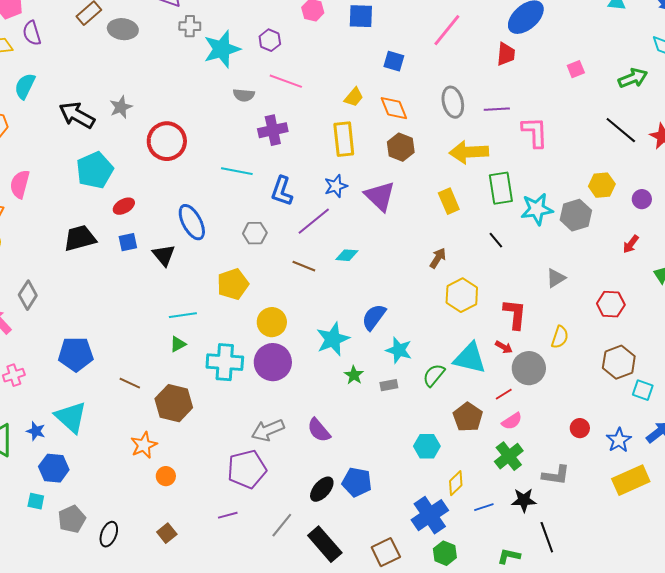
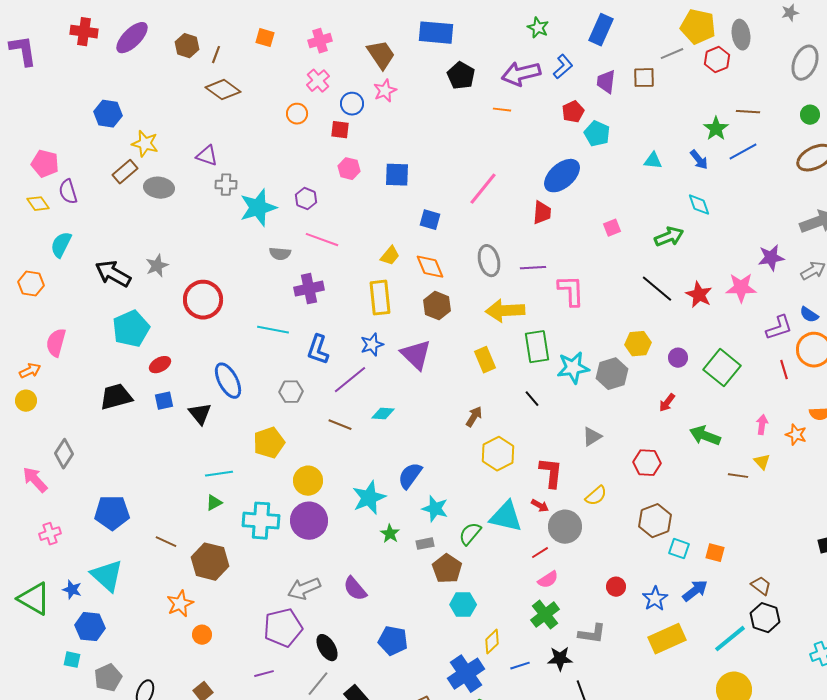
yellow semicircle: (560, 337) -> (596, 496), turned 30
brown pentagon: (468, 417) -> (447, 569), moved
black ellipse: (322, 489) -> (327, 648), moved, turned -72

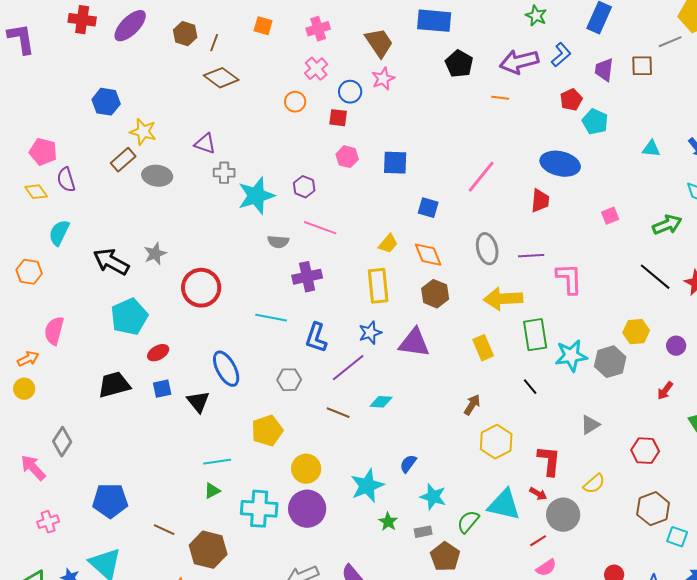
blue ellipse: (562, 176) -> (560, 164), turned 54
purple triangle: (416, 355) -> (414, 343), turned -36
blue semicircle: (410, 476) -> (408, 464), size x0.7

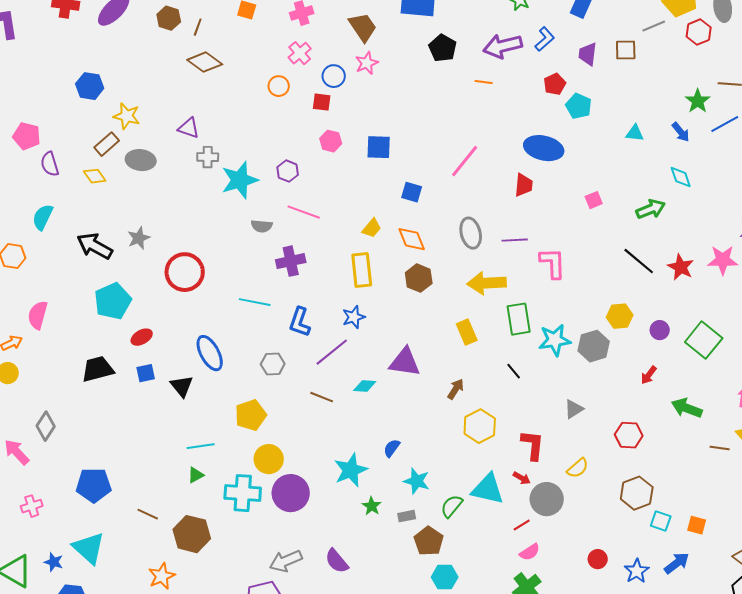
yellow diamond: (36, 192) -> (95, 176), moved
purple triangle: (414, 343) -> (405, 362), moved
yellow circle: (306, 469) -> (269, 459), moved

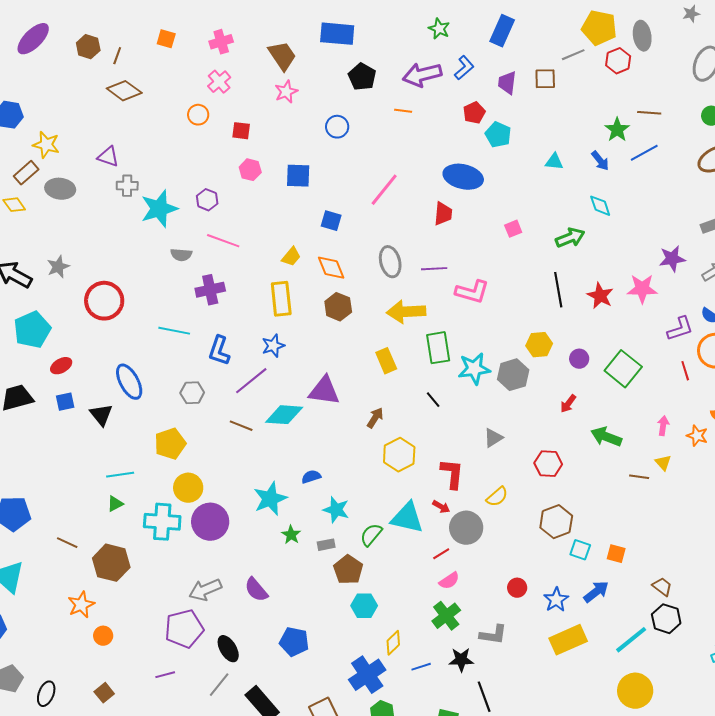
blue circle: (334, 76) -> (337, 127), moved
black line: (639, 261) -> (558, 290), turned 40
pink L-shape: (553, 263) -> (472, 292), turned 108
cyan diamond: (365, 386) -> (284, 415), size x1.6
blue semicircle: (392, 448) -> (311, 477), turned 36

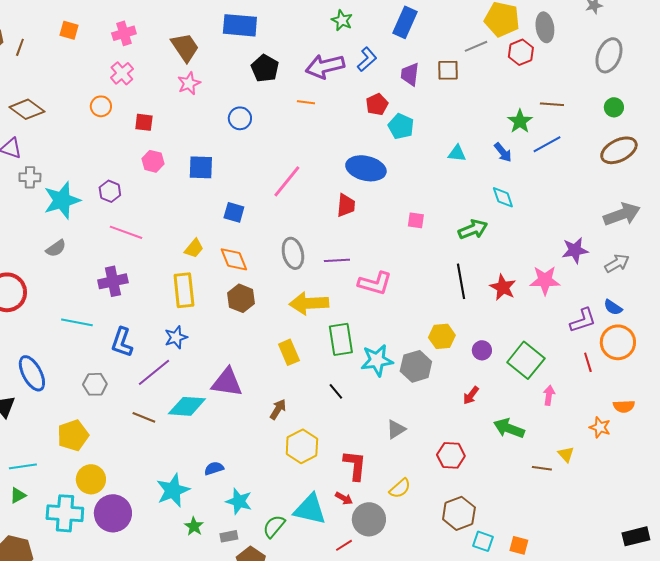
brown diamond: (124, 91) -> (27, 109), moved
pink square: (513, 229) -> (416, 220), turned 30
gray semicircle: (181, 255) -> (56, 248), moved, turned -40
pink arrow: (663, 426) -> (549, 395), moved

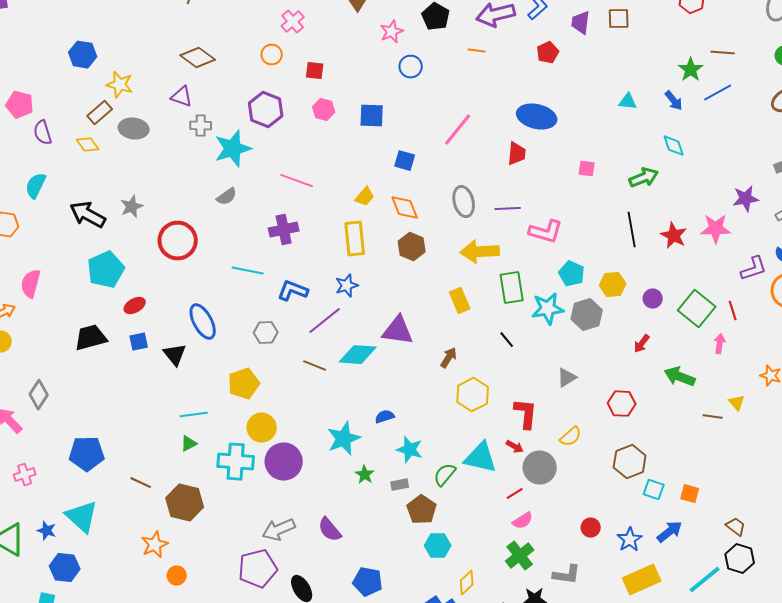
pink star: (189, 83) -> (392, 32), moved
cyan pentagon: (401, 126) -> (572, 274), moved
purple hexagon: (110, 191) -> (266, 110), moved, size x1.6
blue L-shape: (122, 342) -> (293, 291), turned 92
red line: (588, 362) -> (733, 311), moved

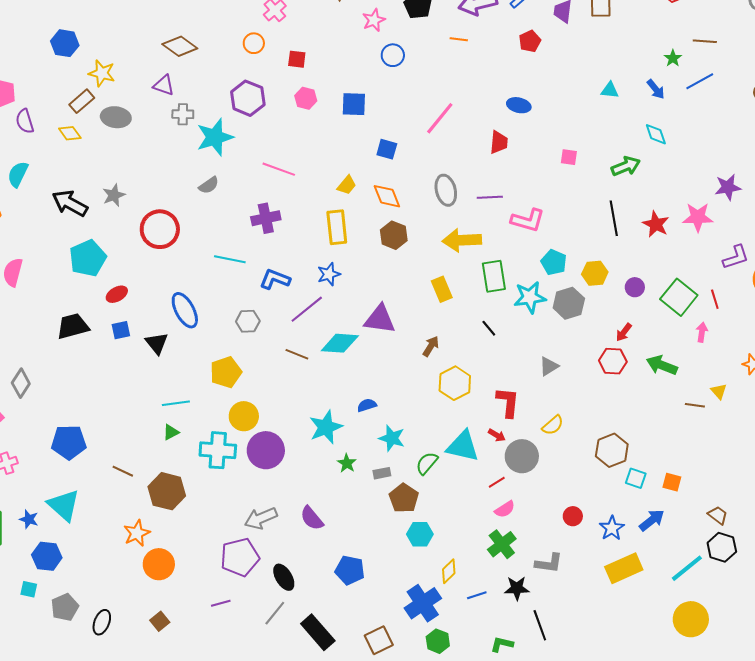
green star: (691, 70) -> (673, 58), size x0.7
blue ellipse: (537, 117) -> (519, 105), size x0.6
red hexagon: (622, 404) -> (613, 361), moved
orange circle: (177, 576) -> (159, 564), size x1.6

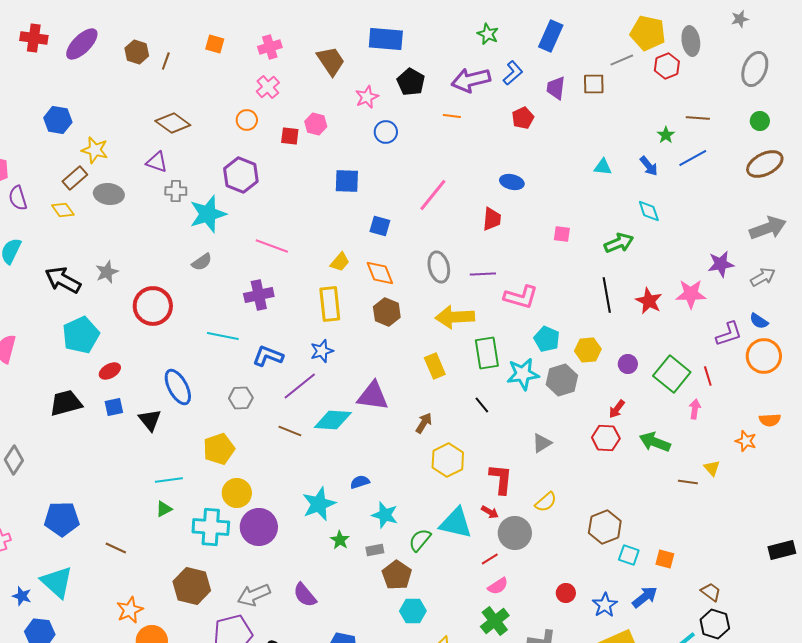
pink hexagon: (306, 98) -> (316, 124), moved
brown hexagon: (167, 491) -> (192, 586), moved

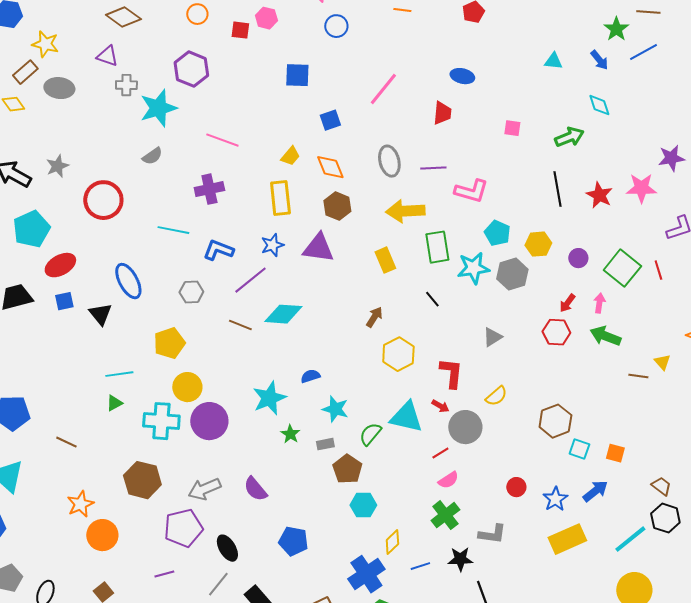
green star: (666, 135) -> (616, 29), size x1.4
blue square: (380, 226) -> (330, 120), turned -35
red ellipse: (110, 371) -> (60, 265), size x1.4
purple triangle: (373, 396) -> (318, 248), moved
pink arrow: (695, 409) -> (599, 303), moved

